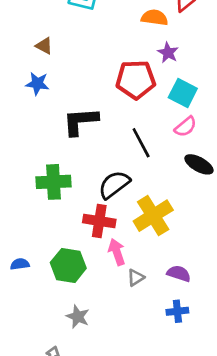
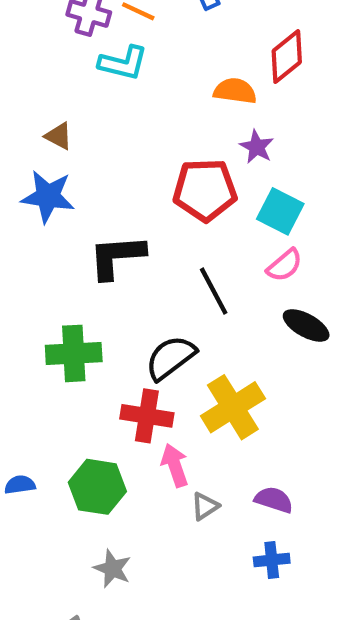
blue star: (37, 84) -> (48, 196), size x1.4

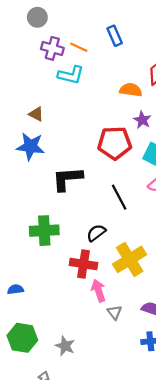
black semicircle: (171, 358) -> (96, 233), size x0.7
blue semicircle: (20, 485) -> (15, 289), moved
green hexagon: (97, 487) -> (22, 338), moved
gray triangle: (205, 506) -> (115, 312), turned -35

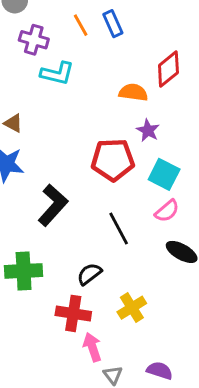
orange line: (79, 47) -> (81, 25), moved, turned 36
black L-shape: (67, 179) -> (53, 205), turned 136
yellow cross: (130, 259) -> (132, 308), size x0.7

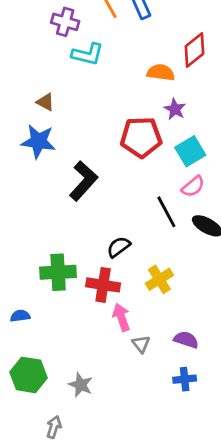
cyan square: (164, 174) -> (190, 151), turned 32
black line: (119, 229) -> (166, 212), moved
green cross: (24, 271) -> (58, 272), moved

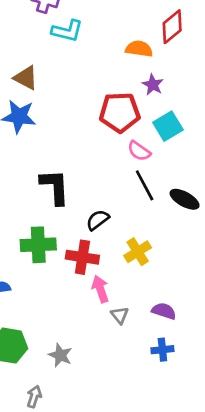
brown triangle: (45, 102) -> (26, 78), size x1.4
black L-shape: (83, 181) -> (55, 187), moved, turned -45
pink semicircle: (193, 186) -> (139, 151), moved, turned 75

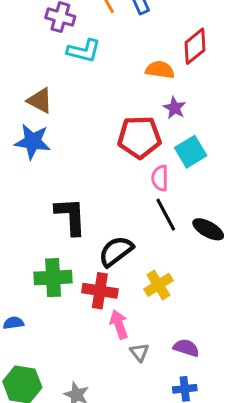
pink semicircle: (139, 151) -> (160, 178), turned 55
black semicircle: (98, 220) -> (116, 251), size x1.4

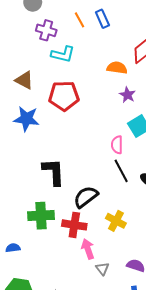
brown triangle: (40, 101) -> (24, 80), moved
red pentagon: (139, 137) -> (64, 96), moved
yellow cross: (158, 285) -> (116, 221), turned -30

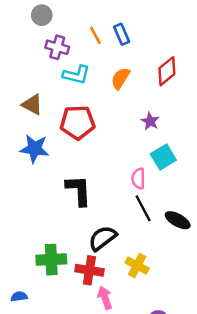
orange semicircle: (117, 68) -> (120, 78), moved, turned -66
black L-shape: (54, 172) -> (79, 190), moved

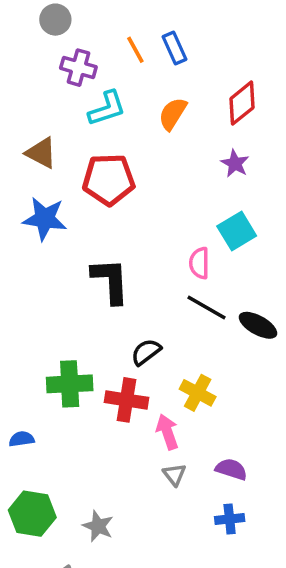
cyan L-shape: (76, 75) -> (107, 108), turned -32
purple star: (150, 121) -> (235, 164), moved
black line: (143, 208) -> (206, 307), turned -32
black semicircle: (103, 238) -> (146, 352), size x0.7
pink arrow: (105, 298) -> (167, 432), moved

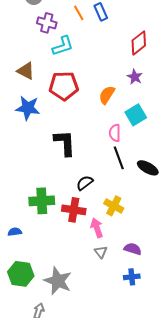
orange semicircle: (173, 114) -> (107, 95), moved
black line: (206, 307) -> (119, 158), turned 40
gray star: (98, 526) -> (58, 281), size x1.6

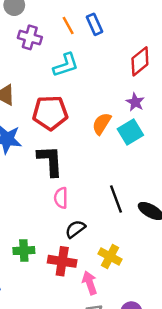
cyan L-shape: (63, 46) -> (66, 65), moved
cyan square: (136, 115) -> (130, 132), moved
pink semicircle: (115, 133) -> (61, 198), moved
black L-shape: (65, 143) -> (50, 161), moved
green cross: (42, 201) -> (24, 251), size x0.7

